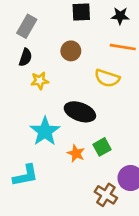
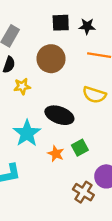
black star: (120, 16) -> (87, 26), moved
brown circle: (71, 51) -> (51, 59), size x1.5
yellow semicircle: (107, 78) -> (94, 95), moved

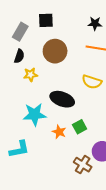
black square: (61, 23) -> (46, 20), moved
black star: (87, 26) -> (95, 24), moved
cyan star: (27, 133) -> (35, 114), turned 30

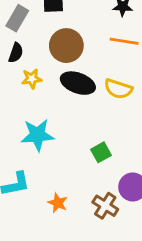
black ellipse: (62, 99) -> (78, 83), moved
orange star: (59, 132) -> (58, 203), moved

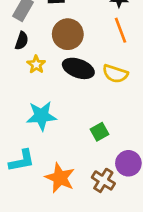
orange line: (124, 41) -> (120, 30), turned 60
yellow star: (32, 79) -> (36, 64), turned -30
orange star: (58, 203) -> (60, 178), size x1.6

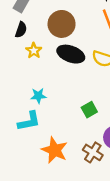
cyan star: (41, 116) -> (38, 96), size x0.6
cyan L-shape: (22, 161) -> (29, 121), moved

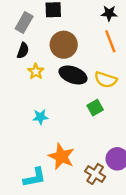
green square: (89, 110) -> (95, 108), moved
cyan L-shape: (29, 121) -> (35, 177), moved
orange star: (55, 150) -> (61, 156), moved

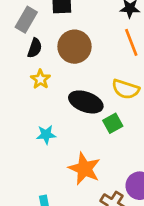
black semicircle: (23, 51) -> (35, 48), moved
black ellipse: (73, 75) -> (86, 102), moved
orange star: (61, 156) -> (84, 169), moved

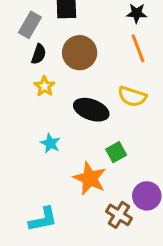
green square: (113, 123) -> (116, 152), moved
cyan star: (46, 135) -> (50, 143), turned 30

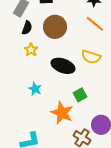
orange line: (138, 48) -> (95, 24), turned -30

